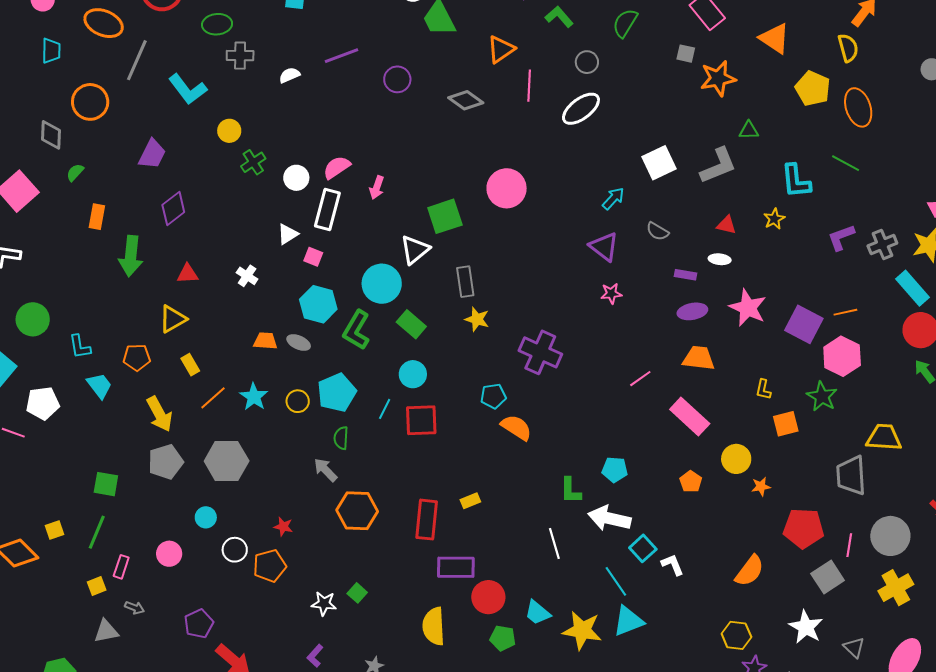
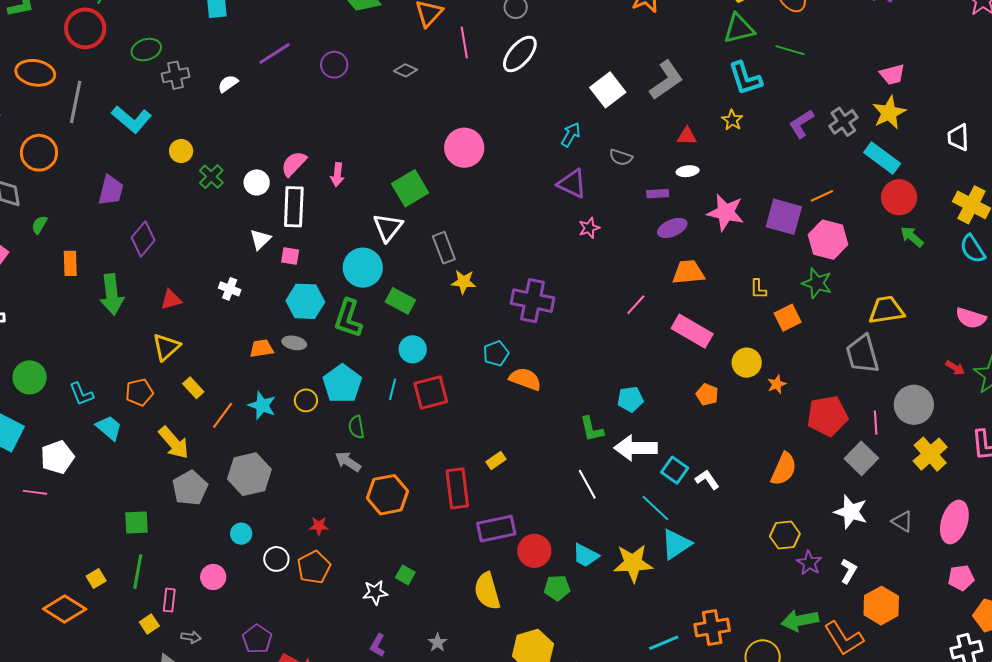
gray diamond: (466, 100) -> (406, 70), size x0.7
green triangle: (749, 130) -> (739, 29), moved, size x1.6

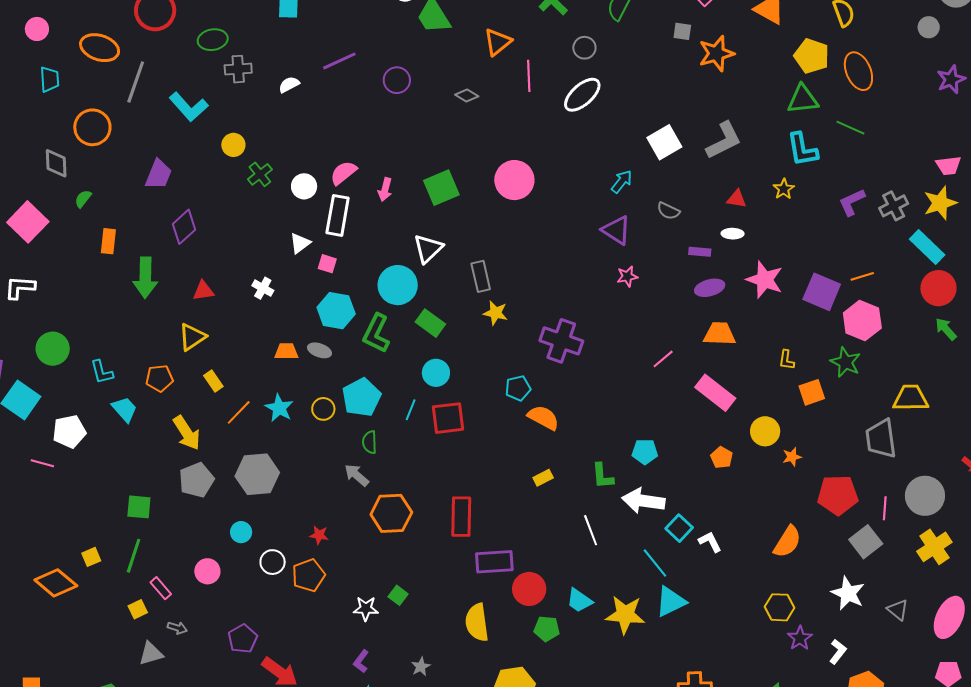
green square: (410, 188) -> (441, 188), moved
yellow rectangle: (496, 461) -> (543, 478), moved
pink rectangle: (169, 600) -> (161, 588), turned -55

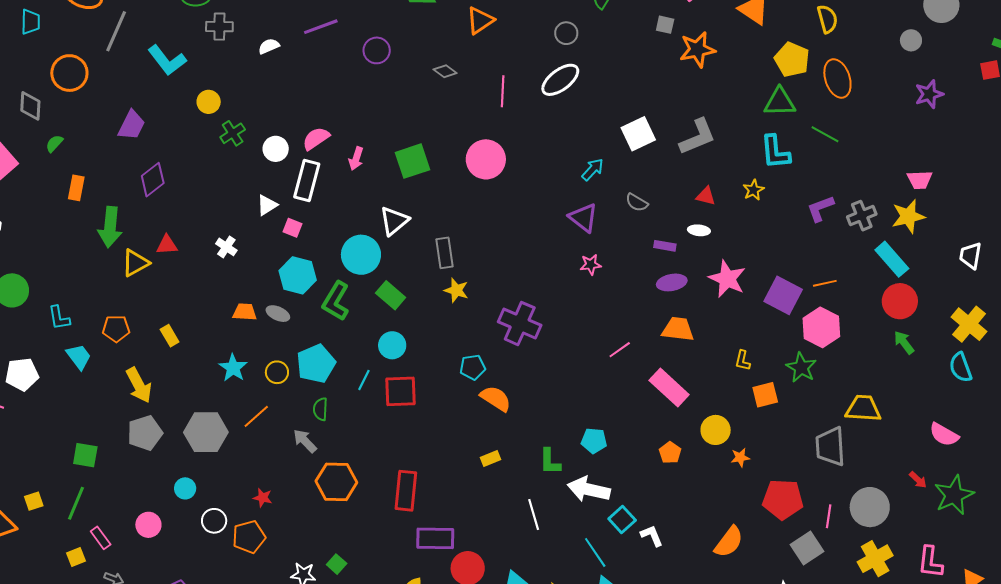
pink line: (529, 76) -> (503, 91), moved
yellow triangle: (192, 337) -> (135, 263), moved
orange line: (239, 412) -> (256, 416), moved

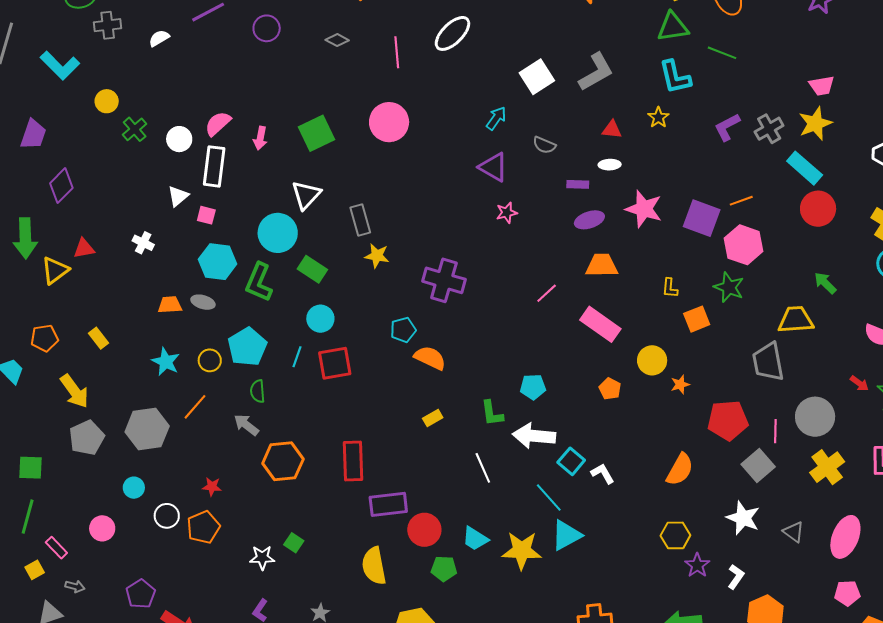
green arrow: (904, 342) -> (825, 283), moved

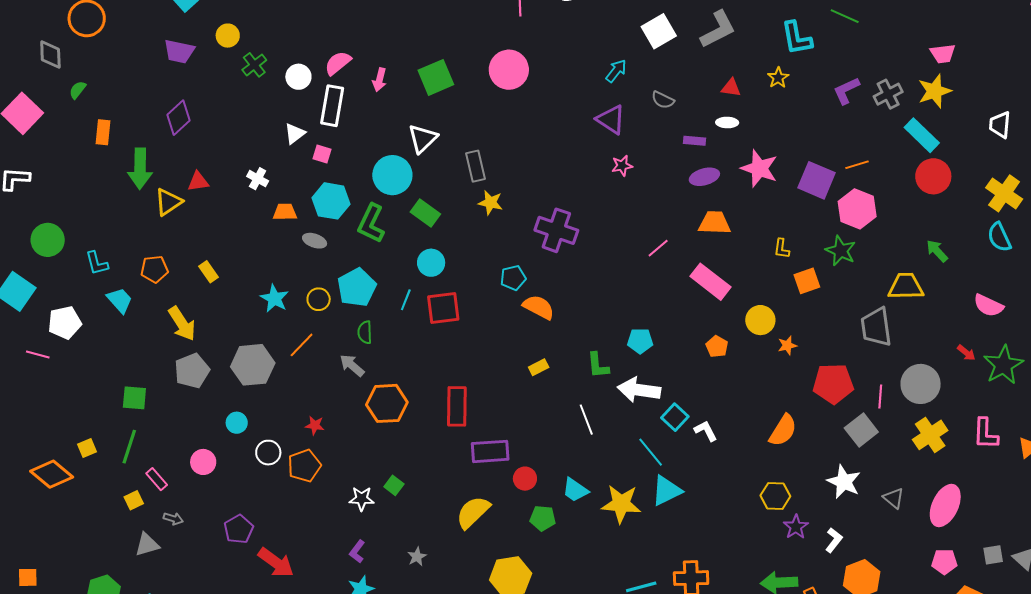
purple trapezoid: (33, 134) -> (179, 51), moved, turned 80
orange trapezoid: (170, 305) -> (285, 212), moved
red circle: (424, 530) -> (525, 479), size x0.7
yellow semicircle: (374, 566) -> (473, 512), turned 54

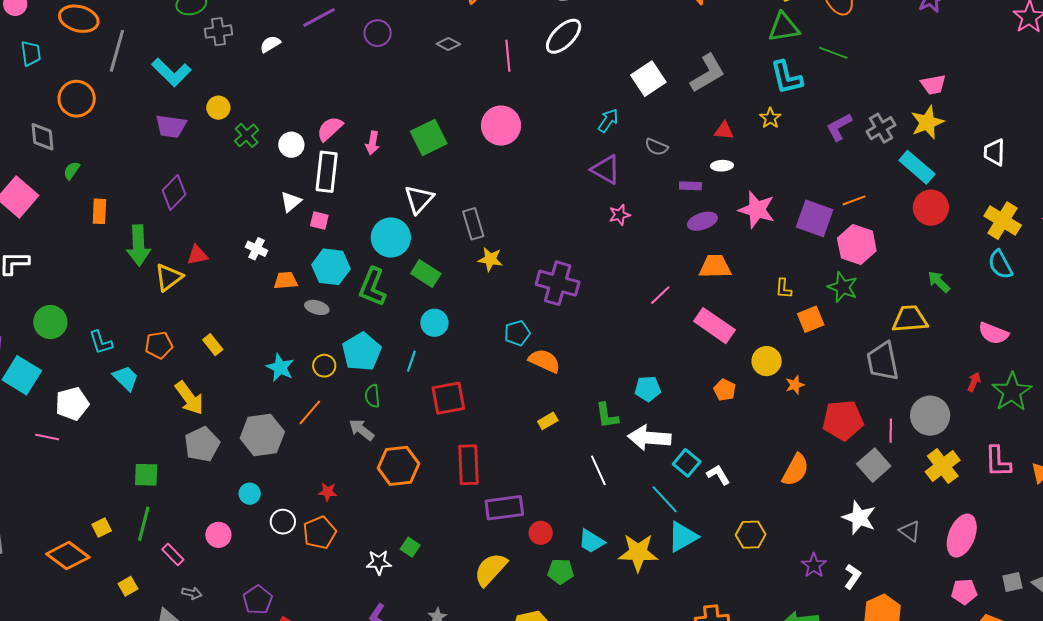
red square: (443, 308) -> (448, 398), moved
red arrow: (966, 353) -> (974, 382), turned -102
yellow hexagon: (775, 496) -> (751, 535), moved
yellow square: (134, 500) -> (128, 586), moved

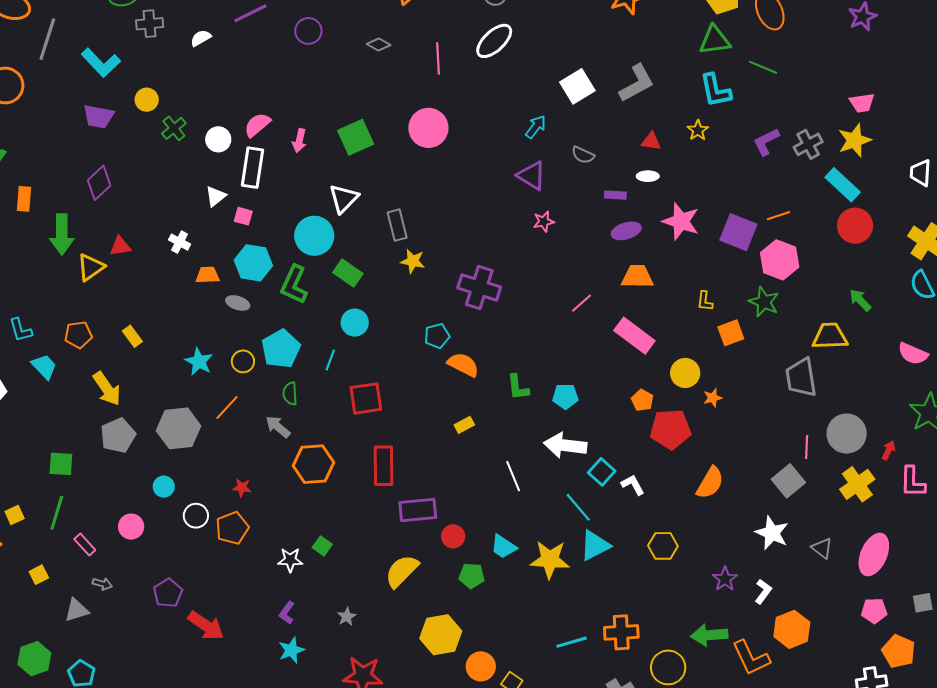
red arrow: (974, 382) -> (889, 450), moved
green L-shape: (607, 416) -> (518, 387), moved
red pentagon: (843, 420) -> (670, 429), moved

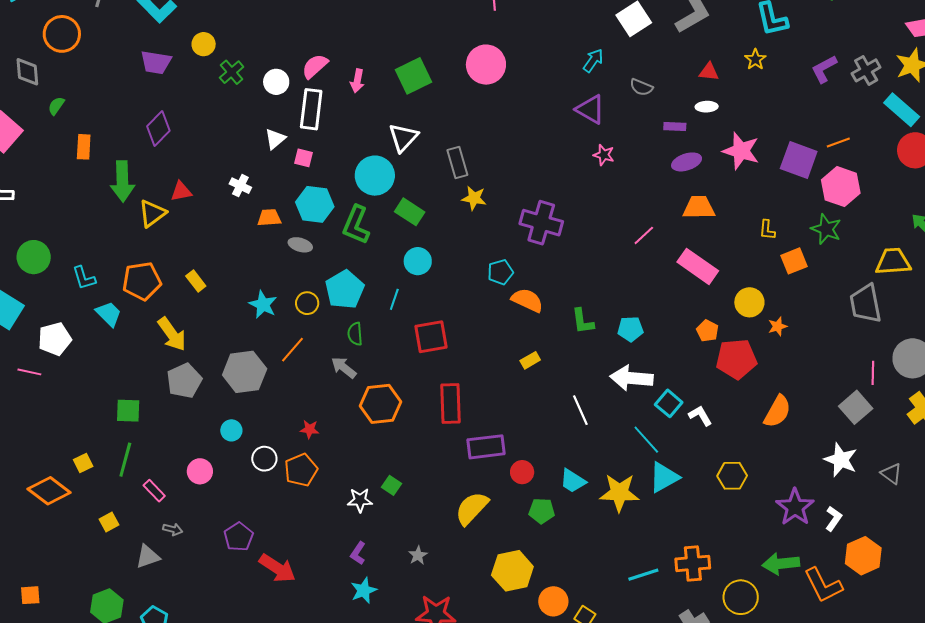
pink star: (544, 222) -> (604, 155), turned 30
orange pentagon: (78, 335) -> (142, 281), size x1.4
purple star: (725, 579) -> (795, 507), size x1.5

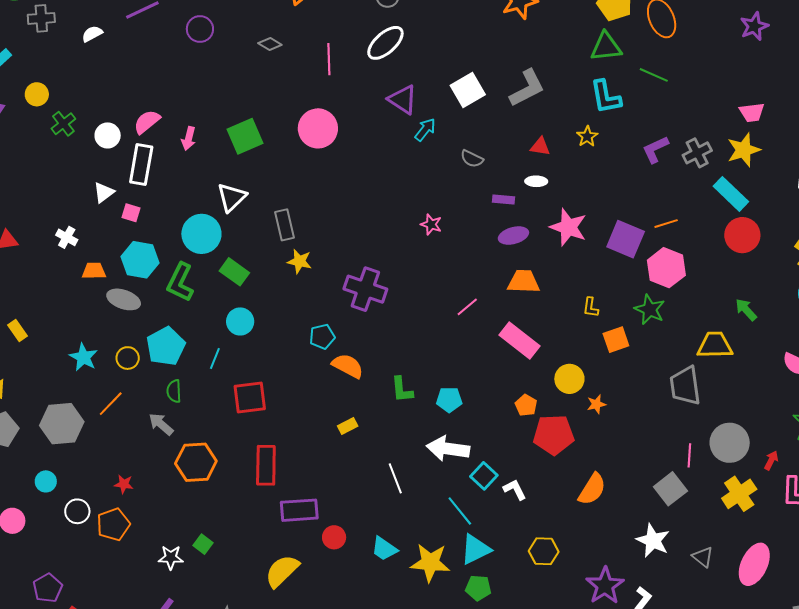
purple triangle: (590, 109) -> (403, 100), moved
gray ellipse: (300, 245) -> (124, 299), size x1.4
green pentagon: (542, 511) -> (478, 588), moved

